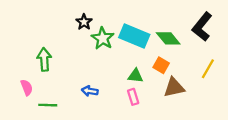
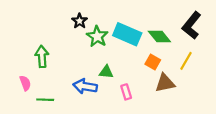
yellow line: (208, 69) -> (186, 61), moved
green triangle: (135, 76) -> (106, 72), moved
blue arrow: (90, 91) -> (85, 86), size x1.5

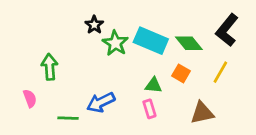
green triangle: (106, 72) -> (153, 85), moved
brown triangle: (165, 83) -> (202, 113), moved
blue arrow: (85, 86) -> (101, 102), turned -35
green line: (45, 100) -> (68, 118), moved

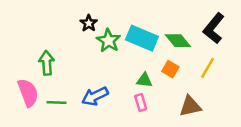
pink semicircle: (30, 98) -> (28, 93), size x1.6
green line: (68, 118) -> (57, 103), moved

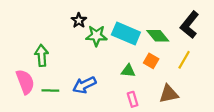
green star: (109, 41) -> (96, 36), turned -30
pink rectangle: (141, 103) -> (133, 99), moved

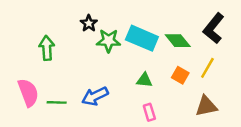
green arrow: (42, 55) -> (47, 48), moved
orange square: (151, 61) -> (180, 75), moved
brown triangle: (169, 94) -> (206, 106), moved

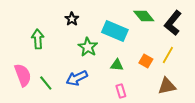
green star: (109, 41) -> (88, 47), moved, turned 30
green diamond: (178, 41) -> (144, 16), moved
green line: (57, 102) -> (46, 83), turned 49

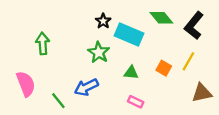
black star: (72, 19) -> (103, 21), moved
green line: (46, 83) -> (58, 101), moved
brown triangle: (167, 86) -> (202, 93), moved
pink rectangle: (121, 91) -> (136, 102), turned -48

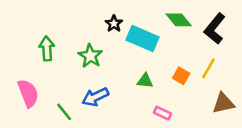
green star: (99, 52) -> (90, 56), moved
pink rectangle: (136, 102) -> (162, 113), moved

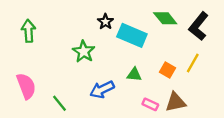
green arrow: (47, 48) -> (28, 31), moved
blue arrow: (95, 97) -> (102, 89), moved
brown triangle: (223, 103) -> (176, 102), moved

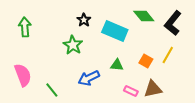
black star: (105, 22) -> (84, 20), moved

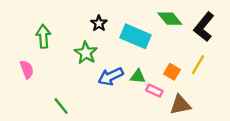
green arrow: (25, 27) -> (43, 36), moved
pink semicircle: (23, 75) -> (27, 69), moved, size x0.7
blue arrow: (89, 78) -> (111, 76), moved
pink rectangle: (131, 91) -> (154, 91), moved

